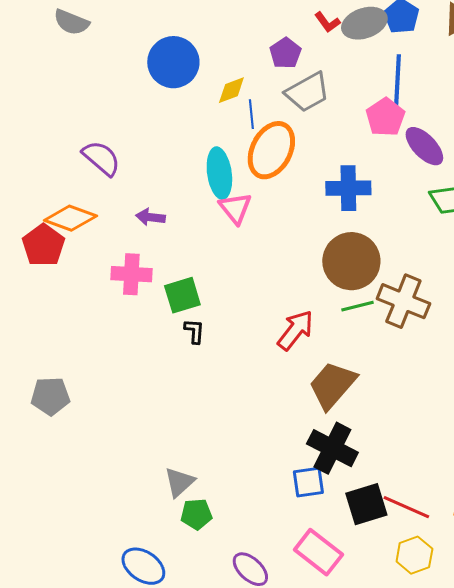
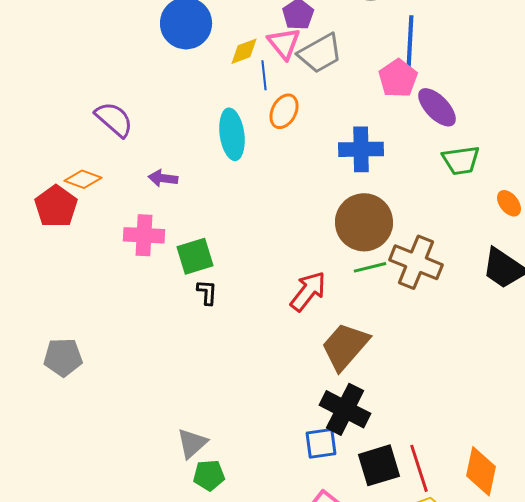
orange ellipse: (271, 150) -> (284, 111), size x0.6
pink triangle: (235, 208) -> (284, 43), moved
orange diamond: (70, 218) -> (83, 179), size x0.7
red line: (406, 507) -> (419, 468), turned 48

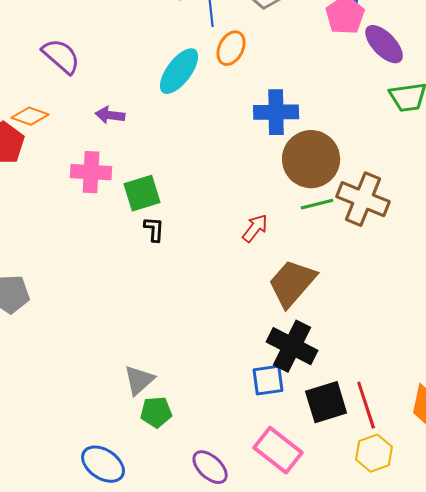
cyan ellipse: (232, 134) -> (179, 71), turned 45
blue cross: (361, 149) -> (276, 112), moved
red arrow: (308, 291) -> (255, 228), size x0.7

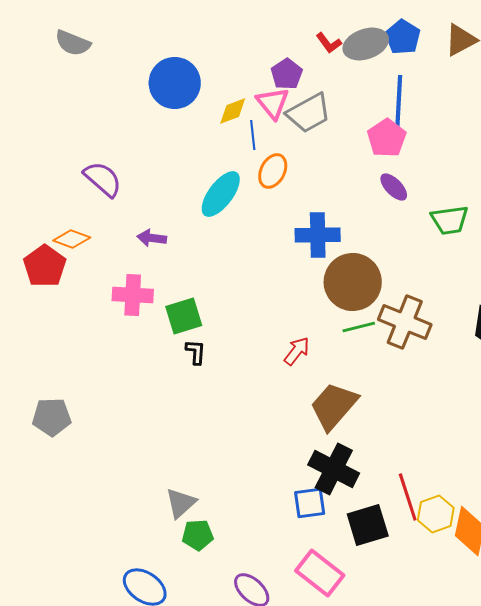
purple ellipse: (384, 44) -> (394, 187), moved, size x0.7
red line: (366, 405) -> (408, 497), moved
yellow hexagon: (374, 453) -> (436, 514), moved

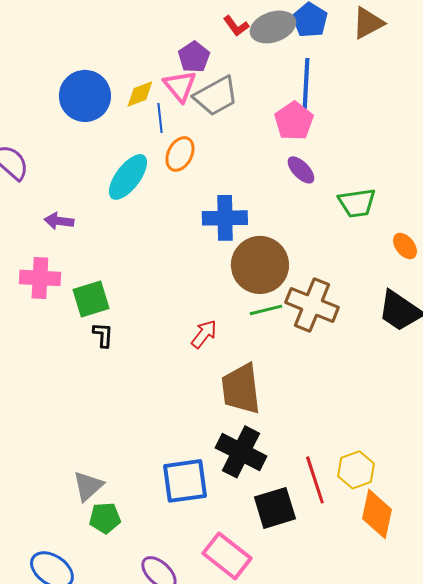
blue circle: (175, 83) -> (85, 96), moved
brown trapezoid: (334, 406) -> (241, 389), turned -48
blue square: (310, 503) -> (185, 481), moved, size x1.4
yellow hexagon: (436, 514) -> (356, 470), moved

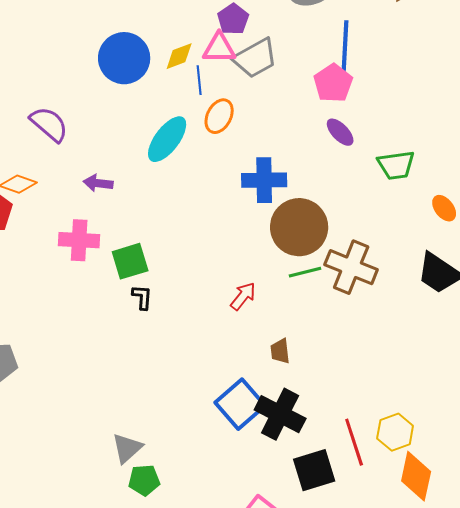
pink triangle: (180, 86) -> (219, 48), turned -51
brown trapezoid: (241, 389) -> (280, 351), size x0.5
blue square: (185, 481) -> (240, 404), moved, turned -33

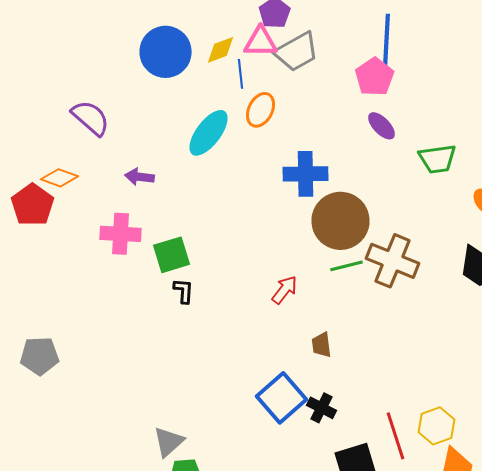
black cross: (280, 414) -> (322, 408), size x0.6

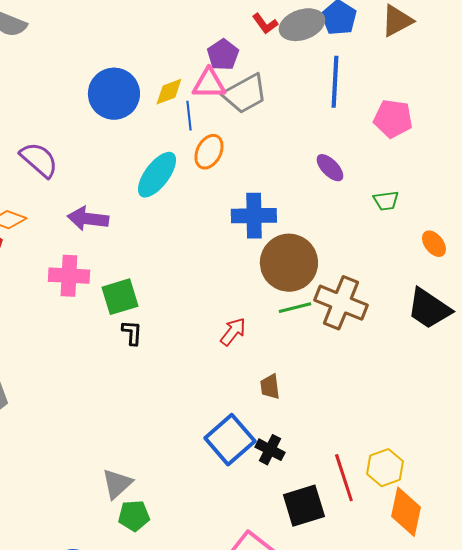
pink pentagon: (374, 77) -> (393, 119), moved, turned -30
green trapezoid: (438, 159) -> (386, 201), size x0.7
purple arrow: (140, 177) -> (88, 219), size x1.4

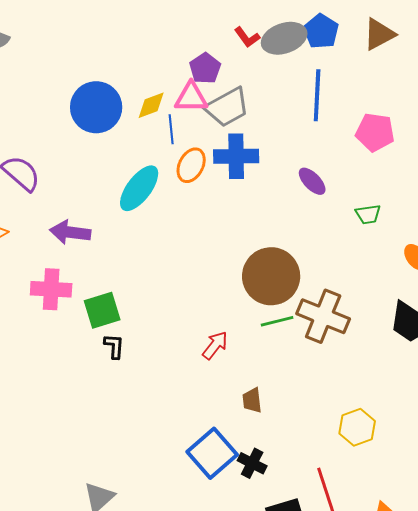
blue cross: (254, 216) -> (236, 156), moved
yellow hexagon: (385, 468) -> (357, 427), moved

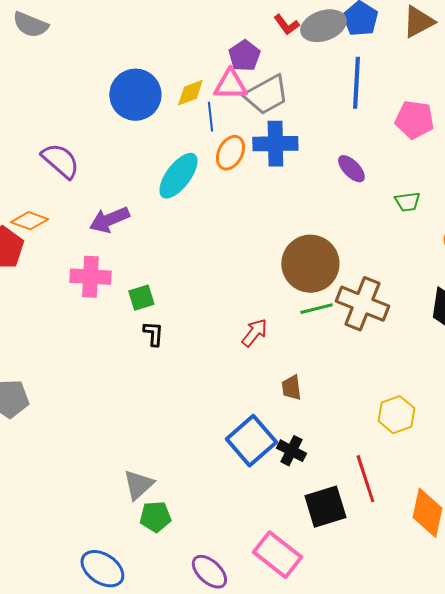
purple arrow: (70, 232) -> (109, 220), turned -30
green square: (102, 310) -> (141, 298), size x0.7

